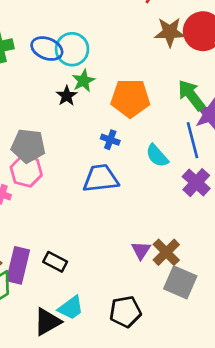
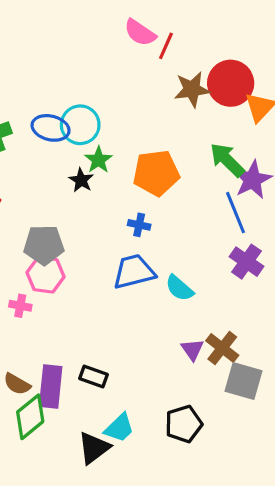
cyan semicircle: (157, 156) -> (179, 288), moved

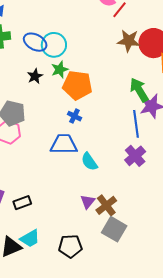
orange pentagon: (156, 173) -> (77, 85), moved
black star: (81, 180) -> (35, 76), moved
black rectangle: (94, 377) -> (22, 203), turned -54

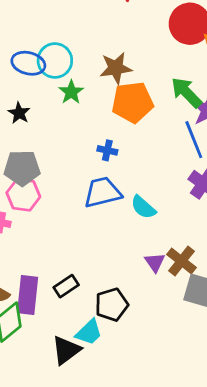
brown star: (129, 41) -> (116, 68), moved
black star: (35, 76) -> (19, 113), moved
orange pentagon: (77, 85) -> (133, 102), moved
black pentagon: (70, 246) -> (112, 305), moved

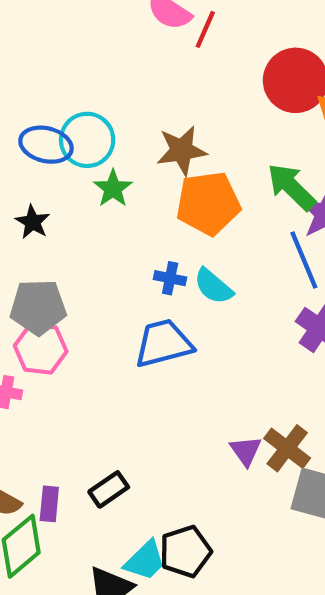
cyan semicircle: (143, 207) -> (213, 286), moved
purple rectangle: (28, 295) -> (49, 504), size x0.6
black pentagon: (112, 305) -> (185, 552), moved

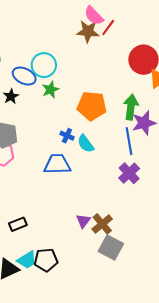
blue ellipse: (46, 145) -> (24, 76), moved
brown star: (182, 150) -> (88, 31), moved
green arrow: (292, 187) -> (131, 107), turned 40

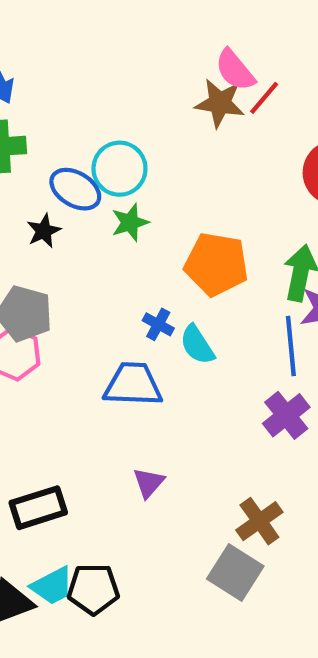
purple triangle: (83, 221) -> (149, 483), moved
black rectangle: (18, 224) -> (38, 508), size x1.4
brown cross: (102, 224) -> (259, 521), moved

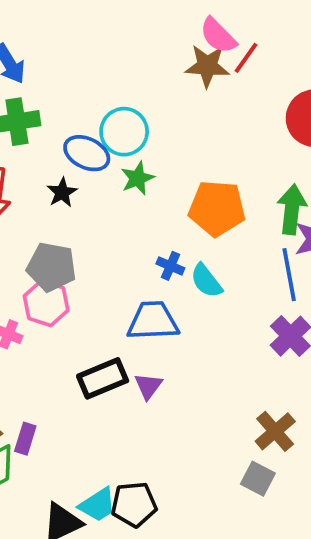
purple triangle: (149, 483) -> (148, 386), moved
black rectangle: (38, 508) -> (103, 378), moved
gray square: (235, 573) -> (258, 479), size x0.7

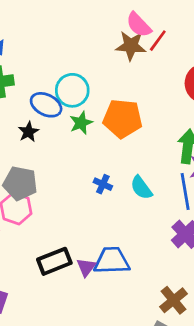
orange pentagon: (217, 208) -> (123, 119), moved
cyan semicircle: (206, 281) -> (141, 188), moved
blue trapezoid: (153, 321) -> (112, 261), moved

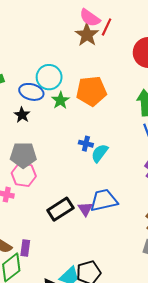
brown star: (131, 46) -> (87, 35), turned -30
cyan semicircle: (141, 188) -> (100, 153), moved, turned 84

